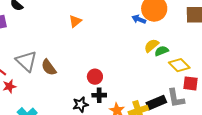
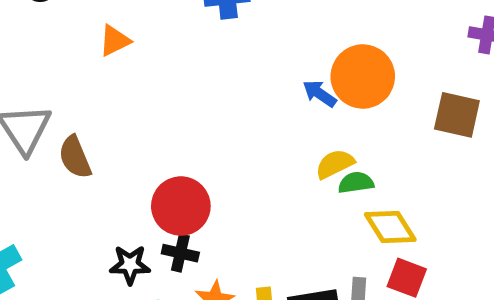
orange triangle: (75, 21) -> (115, 41), moved
red circle: (95, 77) -> (181, 206), size x1.5

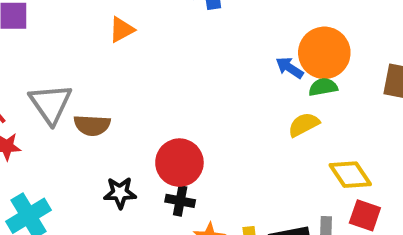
brown semicircle: (75, 157) -> (92, 125), turned -63
green semicircle: (356, 183) -> (323, 87), moved
black star: (130, 265) -> (120, 193), moved

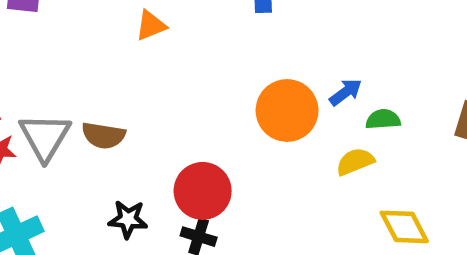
orange circle: (324, 53) -> (287, 110), moved
blue arrow: (290, 68) -> (346, 92), turned 104
gray triangle: (51, 104) -> (45, 137), moved

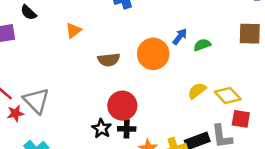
brown semicircle: (103, 135) -> (109, 60), moved
yellow semicircle: (355, 162) -> (197, 91), moved
black star: (128, 219) -> (102, 128), moved, turned -30

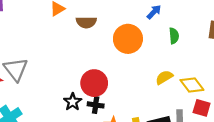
blue arrow: (180, 37) -> (154, 12), moved
green semicircle: (202, 45) -> (174, 36), turned 98
brown semicircle: (109, 60) -> (86, 22), moved

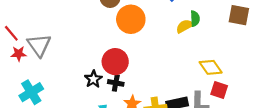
orange circle: (128, 39) -> (131, 19), moved
yellow semicircle: (164, 77) -> (185, 26), moved

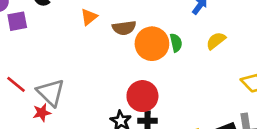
green semicircle: (195, 19) -> (176, 43), moved
red star: (19, 54) -> (42, 113), moved

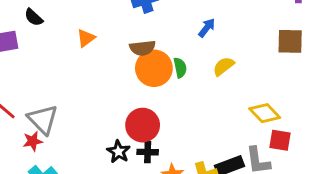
brown semicircle: (124, 28) -> (142, 48), moved

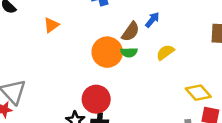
brown semicircle: (142, 48) -> (131, 32), moved, turned -50
green semicircle: (180, 68) -> (129, 52), turned 98

